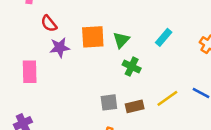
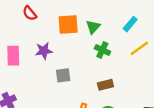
purple star: (60, 48) -> (44, 51), moved
yellow line: (167, 98) -> (139, 48), moved
gray square: (109, 102) -> (63, 75), moved

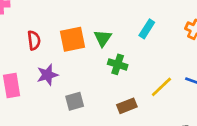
red semicircle: (30, 13) -> (34, 40), moved, turned -140
yellow line: (139, 48) -> (161, 87), moved

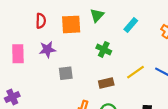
green triangle: (103, 38) -> (97, 15), moved

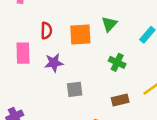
pink rectangle: (18, 54) -> (23, 53), moved

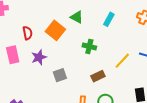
green triangle: (109, 24) -> (77, 17), turned -32
orange square: (80, 34) -> (55, 30), turned -36

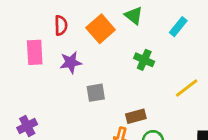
brown rectangle: (98, 76) -> (136, 116), moved

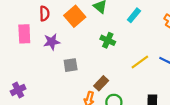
brown rectangle: (136, 116) -> (101, 83), turned -32

